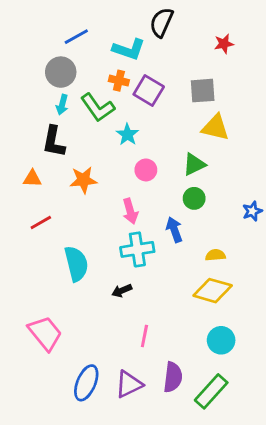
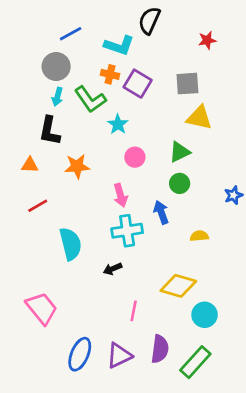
yellow diamond: (213, 291) -> (178, 286), moved

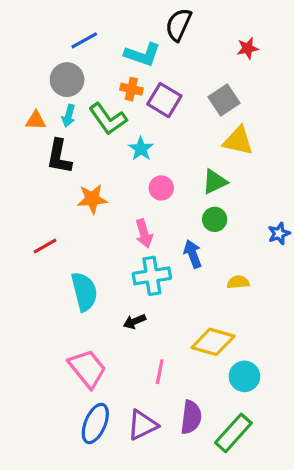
gray square: (187, 84) -> (224, 100), turned -30
orange triangle: (30, 165) -> (36, 120), moved
pink trapezoid: (42, 308) -> (87, 369), moved

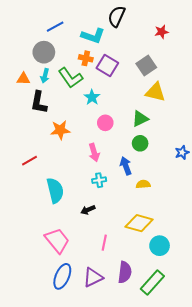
cyan cross: (152, 276) -> (99, 180), size x0.6
yellow semicircle: (238, 282) -> (143, 184), moved

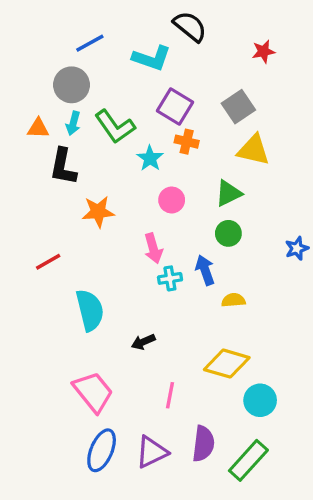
black semicircle: (117, 16) -> (190, 26), turned 105
orange cross: (86, 58) -> (187, 142), moved
cyan cross: (99, 180) -> (170, 278), moved

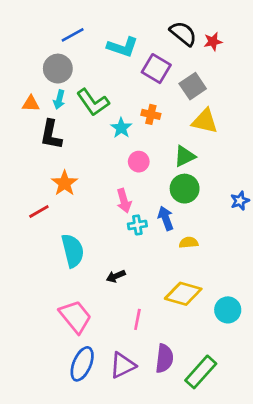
black semicircle: (190, 26) -> (183, 33), moved
purple square: (175, 107) -> (156, 69), moved
orange star: (98, 212) -> (65, 183), moved, turned -30
green circle: (228, 233) -> (185, 189), size x1.4
cyan circle: (260, 400) -> (228, 310), moved

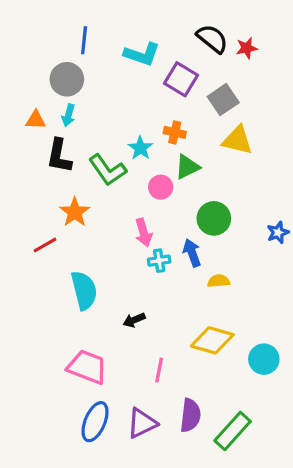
blue line: (73, 35) -> (84, 40), turned -55
green L-shape: (93, 102) -> (108, 170), moved
green triangle: (185, 156) -> (187, 167), moved
pink trapezoid: (75, 317) -> (87, 367), turned -30

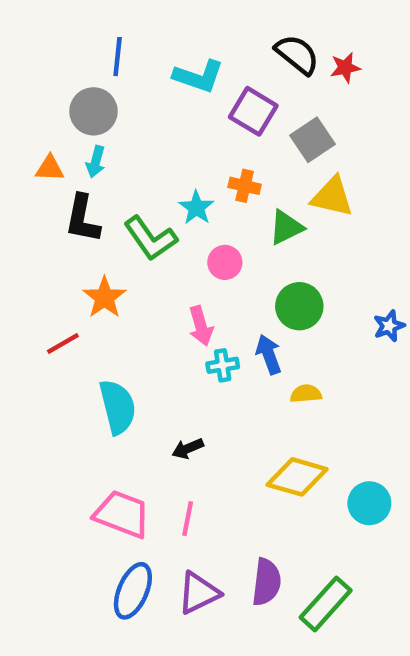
green triangle: (187, 167) -> (286, 227), moved
pink line: (159, 370) -> (188, 519), moved

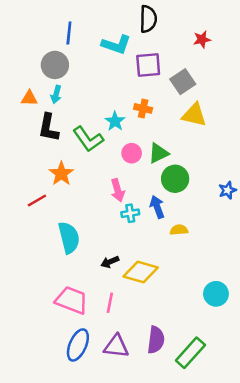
black semicircle: (297, 54) -> (148, 19), moved, turned 52
purple square: (253, 111) -> (148, 65), turned -36
green triangle: (286, 227) -> (158, 153), moved
yellow diamond: (297, 477) -> (141, 272), moved
purple triangle: (199, 593) -> (116, 346), turned 32

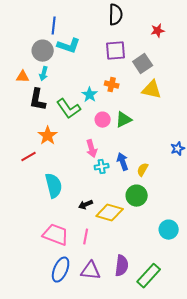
cyan L-shape: (116, 45) -> (69, 46), moved
green circle: (175, 179) -> (137, 196), moved
yellow semicircle: (179, 230) -> (143, 170), moved, turned -56

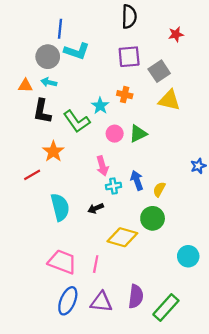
cyan arrow: (44, 74) -> (49, 82), turned 88
black arrow: (86, 205) -> (96, 208), moved

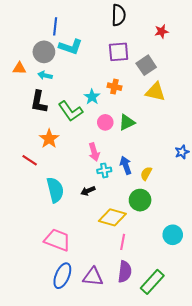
orange triangle: (25, 86) -> (19, 68), moved
red line: (32, 175) -> (30, 160), turned 63
pink line: (96, 264) -> (123, 242), moved

